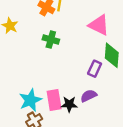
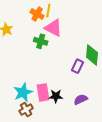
pink triangle: (99, 25) -> (53, 28), moved
purple semicircle: (89, 96) -> (81, 99), moved

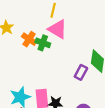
orange cross: (37, 14) -> (29, 39), moved

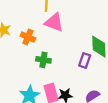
green cross: (43, 43) -> (43, 60), moved

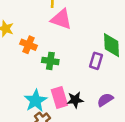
orange cross: (28, 37) -> (29, 45), moved

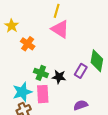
green cross: (50, 61) -> (41, 73), moved
black star: (75, 100) -> (59, 77), moved

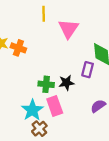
pink triangle: (60, 29) -> (68, 29), moved, turned 48
orange cross: (28, 44) -> (18, 48), moved

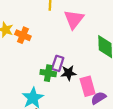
purple rectangle: (88, 70) -> (58, 63), moved
pink rectangle: (55, 106) -> (88, 86), moved

